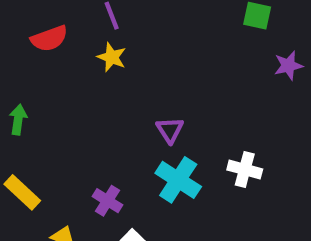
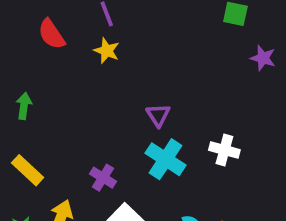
red semicircle: (49, 39) -> (51, 34), turned 76
purple star: (288, 66) -> (263, 58), turned 30

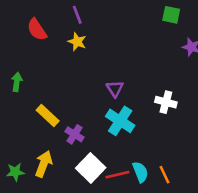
white cross: (224, 150) -> (166, 102), moved
yellow rectangle: (28, 170) -> (48, 116), moved

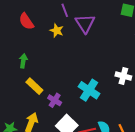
purple line: (77, 15) -> (65, 10), moved
green arrow: (17, 82) -> (23, 61), moved
purple triangle: (115, 89) -> (85, 23), moved, size x1.5

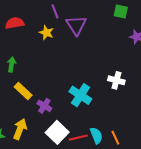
red semicircle: (26, 21) -> (15, 23), turned 114

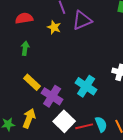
purple triangle: (76, 25) -> (82, 20), turned 40
green arrow: (11, 64) -> (25, 48), moved
purple cross: (44, 106) -> (52, 96), size x1.5

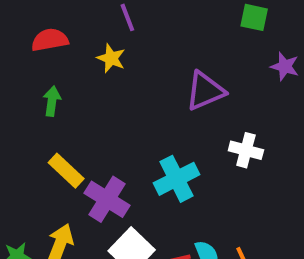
purple triangle: (82, 20) -> (205, 91), moved
cyan cross: (86, 86) -> (176, 179), turned 30

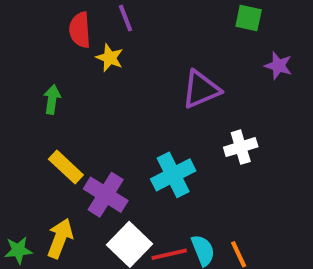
red semicircle: (50, 40) -> (80, 30), moved, turned -84
white cross: (246, 150) -> (241, 147), turned -32

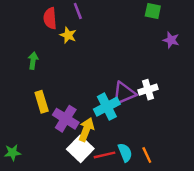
purple triangle: (201, 89) -> (124, 93), moved
yellow rectangle: (66, 167) -> (42, 102), turned 30
yellow arrow: (60, 238) -> (86, 130), moved

